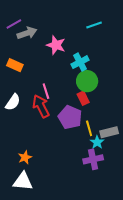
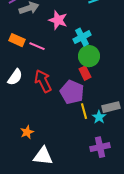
pink line: (46, 91) -> (37, 46), moved, turned -49
yellow line: (89, 128) -> (84, 111), moved
purple cross: (93, 159) -> (100, 147), moved
white triangle: (23, 181) -> (43, 156), moved

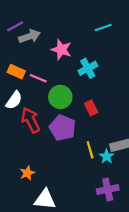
green circle: (89, 56) -> (60, 97), moved
white semicircle: (15, 77) -> (14, 100), moved
red arrow: (43, 81) -> (31, 120), moved
purple pentagon: (72, 92) -> (63, 128), moved

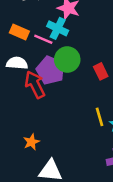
cyan cross: (88, 68) -> (58, 28), moved, turned -36
white semicircle: (14, 100) -> (17, 63), turned -120
purple pentagon: (63, 128) -> (50, 70), moved

